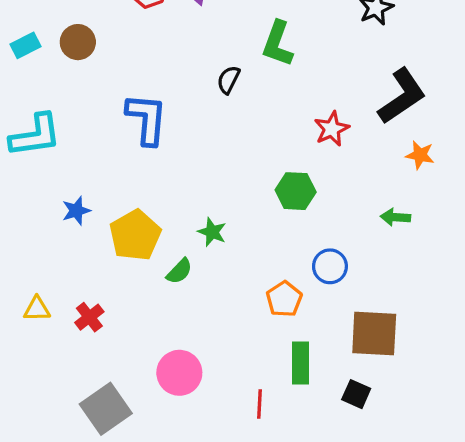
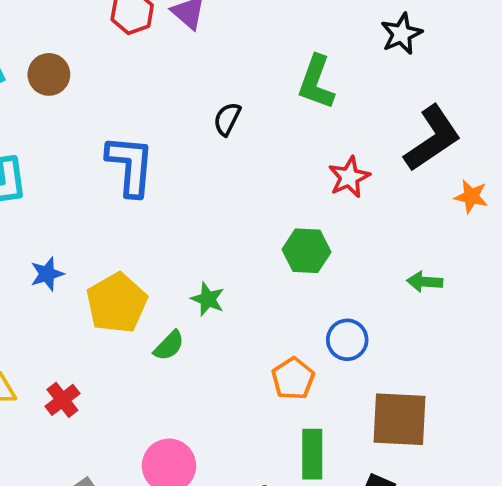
green L-shape: (278, 44) -> (316, 82), moved
orange star: (420, 155) -> (471, 196), moved

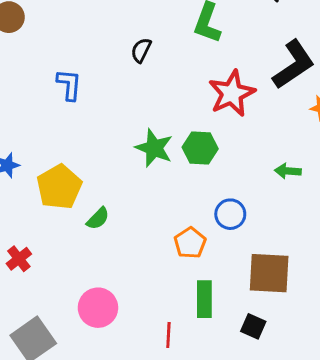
blue L-shape: (130, 165) -> (69, 85), size x0.7
red star: (349, 177) -> (232, 93), size x1.5
green star: (208, 299) -> (154, 148), moved, size x1.5

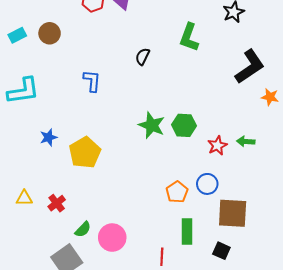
red star: (232, 93) -> (217, 146), moved, size x0.6
blue circle: (230, 214) -> (207, 184), moved
green semicircle: (98, 218) -> (83, 229), moved

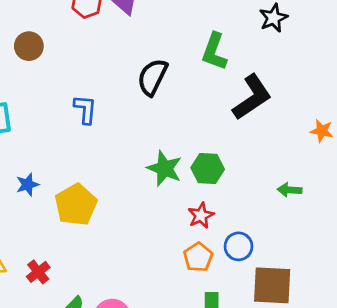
black semicircle: (143, 57) -> (152, 77), size x1.6
black L-shape: (250, 67) -> (252, 97), moved
red star: (217, 146) -> (201, 215), moved

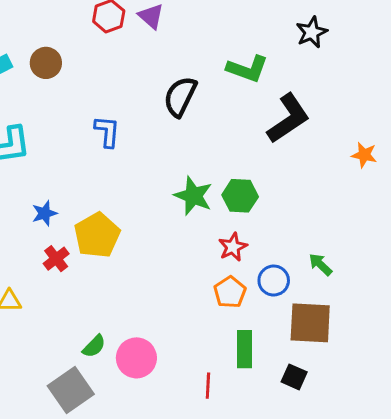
green L-shape: (214, 52) -> (247, 69), turned -90
green arrow: (290, 190) -> (320, 264), moved, turned 40
red cross: (38, 272) -> (56, 259), moved

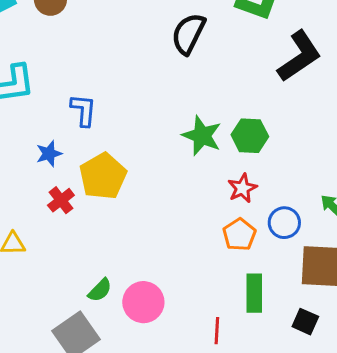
blue L-shape: (107, 132) -> (83, 110), moved

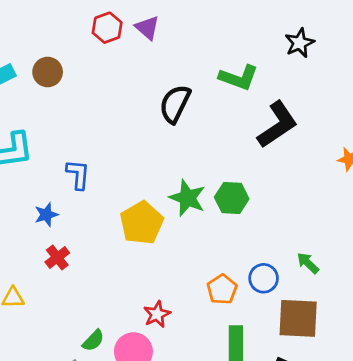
yellow pentagon: (103, 176) -> (142, 223), moved
red star: (242, 188) -> (157, 314), moved

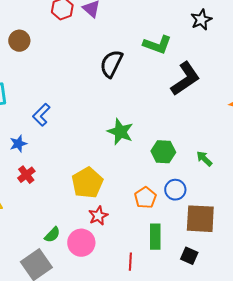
blue L-shape: (78, 174) -> (41, 115), turned -140
green hexagon: (232, 198) -> (163, 152), moved
yellow pentagon: (142, 223) -> (87, 183), moved
green arrow: (308, 263) -> (204, 159), moved

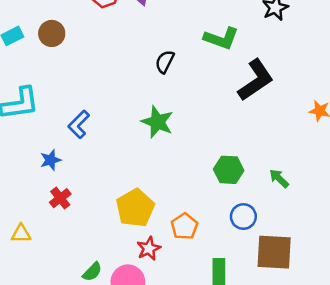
black semicircle: (111, 64) -> (165, 62), size x0.7
green star: (120, 132) -> (157, 122), moved
orange pentagon: (145, 198) -> (184, 226), moved

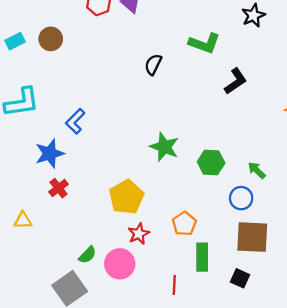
black L-shape: (256, 80) -> (236, 81), size x0.7
green star: (157, 122) -> (164, 147), moved
blue star: (50, 160) -> (50, 154), size x1.5
blue circle: (243, 217) -> (241, 198), moved
orange pentagon: (184, 226) -> (184, 224), moved

